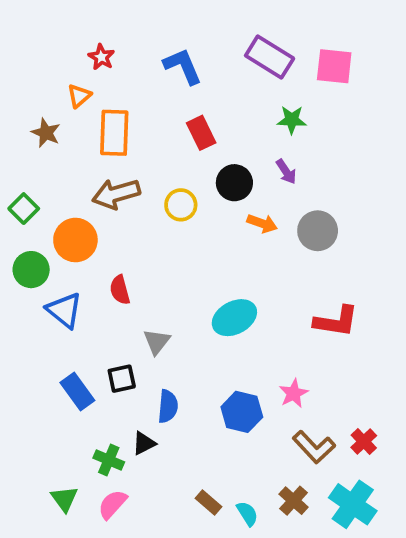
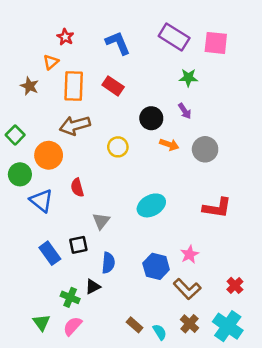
red rectangle: (201, 133) -> (113, 86), moved, turned -30
yellow circle: (181, 205) -> (118, 147), moved
brown L-shape: (314, 447) -> (187, 289), moved

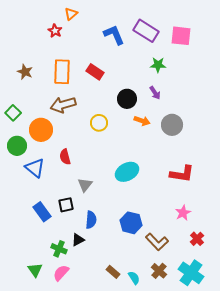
blue L-shape: (118, 43) -> (114, 35), moved
orange triangle: (51, 62) -> (71, 14), moved
pink star: (190, 254) -> (183, 213), moved

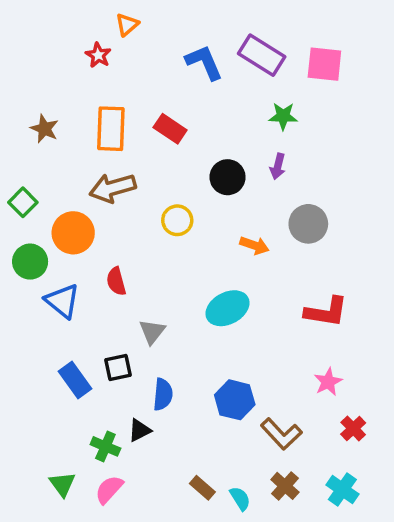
purple arrow: (155, 93) -> (278, 166), turned 48
orange arrow: (142, 121) -> (254, 245), moved
cyan cross: (191, 273) -> (342, 490), size x0.7

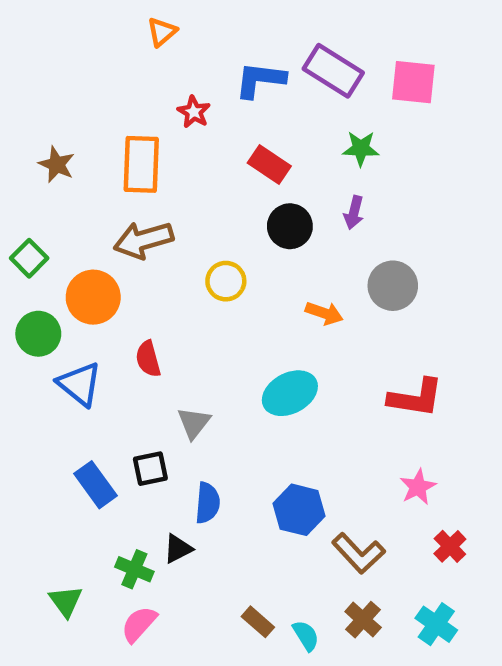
red star: (98, 55) -> (194, 112), moved
blue L-shape: (204, 62) -> (260, 80), turned -60
red rectangle: (170, 129) -> (269, 164), moved
green triangle: (62, 484) -> (66, 601), moved

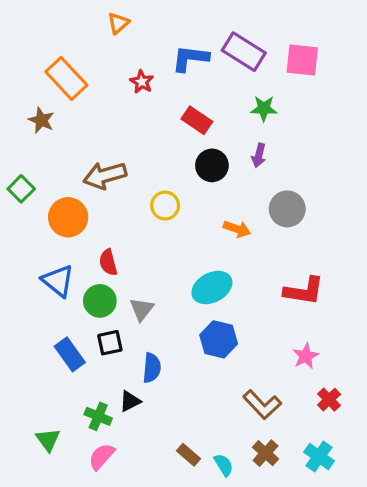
orange rectangle: (141, 164) -> (66, 78), moved, turned -45
green circle: (38, 334) -> (100, 301), moved
blue hexagon: (299, 510) -> (219, 339), moved

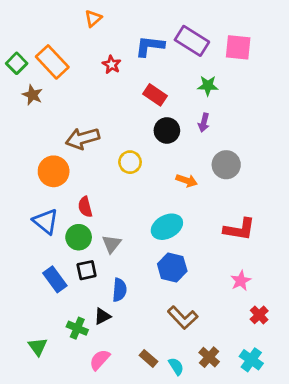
green square: (21, 189) -> (17, 63), moved
brown L-shape: (262, 405) -> (183, 318), moved
pink semicircle: (102, 456) -> (100, 360), moved

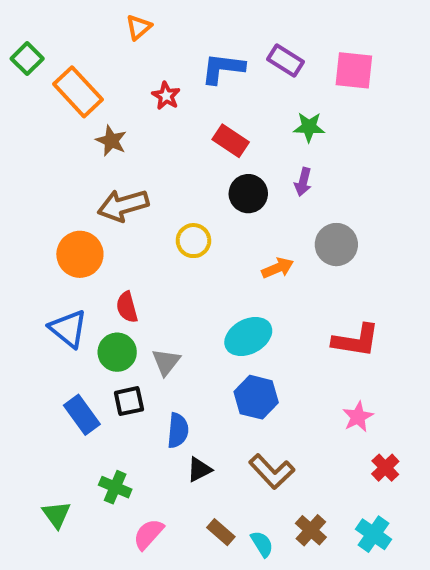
purple rectangle: (192, 41) -> (285, 61), size x0.7
green square: (17, 63) -> (27, 59), moved
brown star: (32, 95) -> (111, 141), moved
orange arrow: (187, 181) -> (278, 268), turned -42
black triangle: (102, 316) -> (199, 470), moved

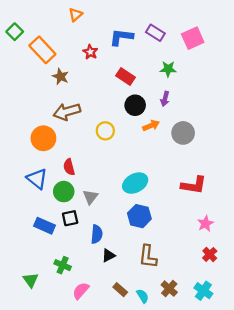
pink square: (354, 70) -> (193, 38), turned -30
orange arrow: (278, 268) -> (151, 125), moved
blue rectangle: (82, 415) -> (45, 226), turned -30
pink star: (358, 417) -> (205, 224), moved
brown L-shape: (272, 472) -> (148, 257), turned 50

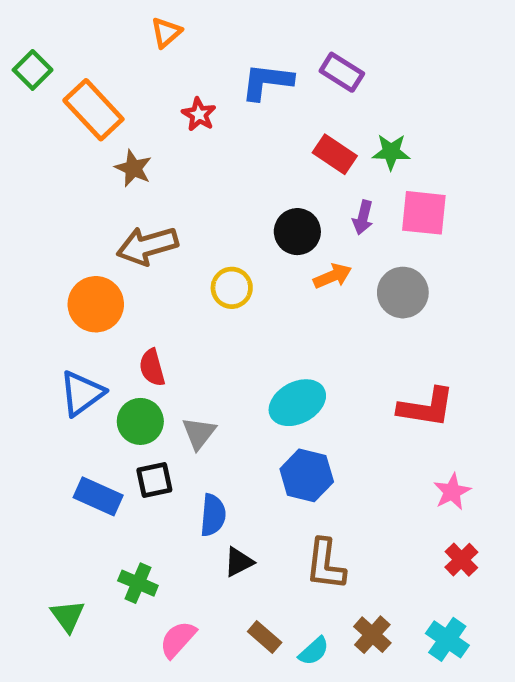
pink square: (193, 38) -> (424, 213), moved, turned 30
green star: (168, 69) -> (391, 152), moved
red rectangle: (126, 76) -> (335, 154), moved
blue triangle: (37, 179) -> (82, 393), turned 45
cyan semicircle: (143, 296) -> (314, 651), turned 80

